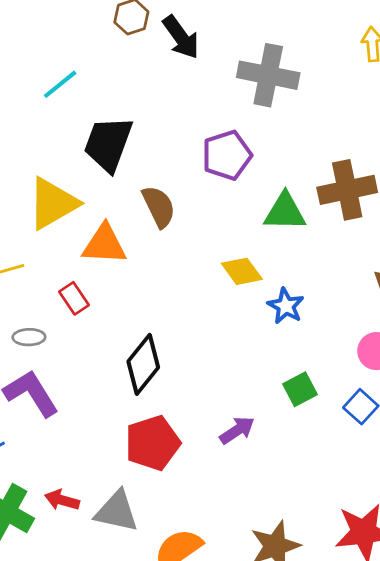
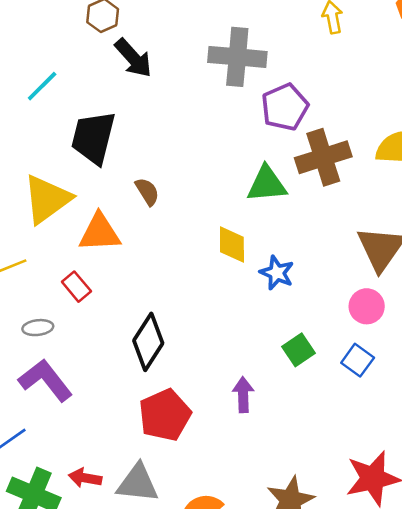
black arrow: (181, 37) -> (133, 58), moved
purple pentagon: (227, 155) -> (285, 107), moved
brown semicircle: (159, 207) -> (147, 192), size x0.7
yellow diamond: (242, 271) -> (232, 244), turned 42
purple arrow: (237, 430) -> (243, 395), turned -52

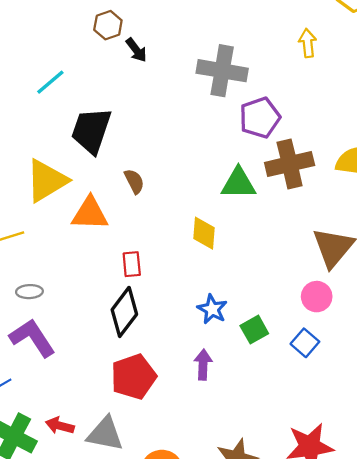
black arrow: (133, 58) -> (136, 50), moved, size x0.7
blue star: (277, 273) -> (212, 309), moved
red rectangle: (76, 287) -> (132, 264), moved, turned 30

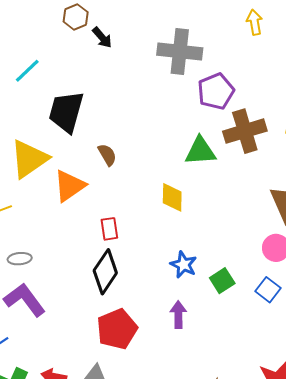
orange triangle: (90, 214) -> (69, 186), turned -33

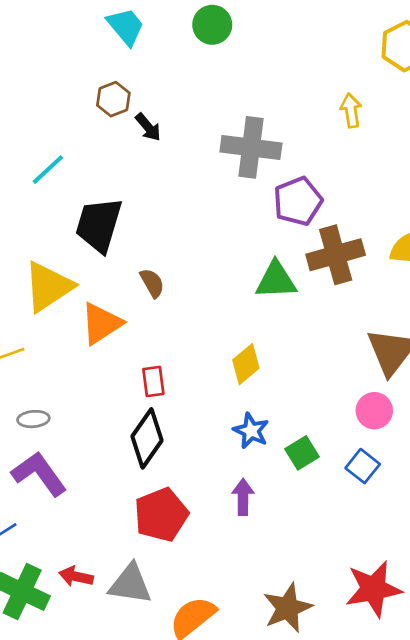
yellow diamond: (172, 197) -> (246, 364), moved, turned 48

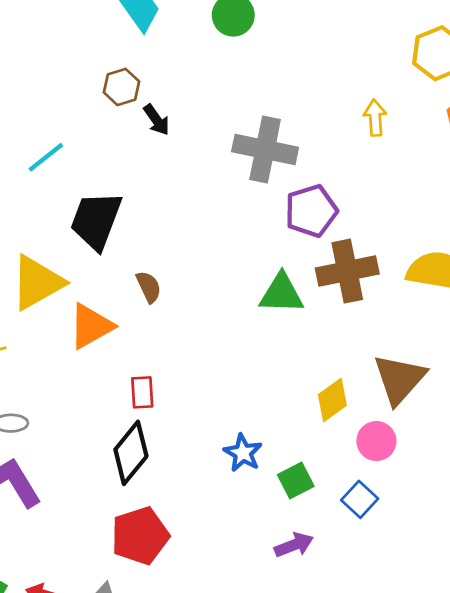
yellow diamond: (246, 364) -> (332, 400), moved
purple arrow: (243, 497) -> (294, 545), moved, turned 64

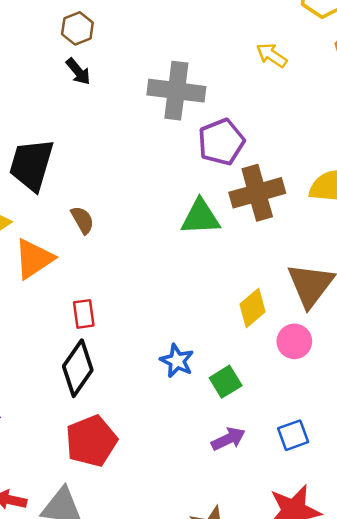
brown hexagon: (122, 87) -> (77, 28), moved
yellow arrow: (375, 118) -> (272, 55), turned -48
blue square: (360, 499) -> (293, 435), moved, turned 32

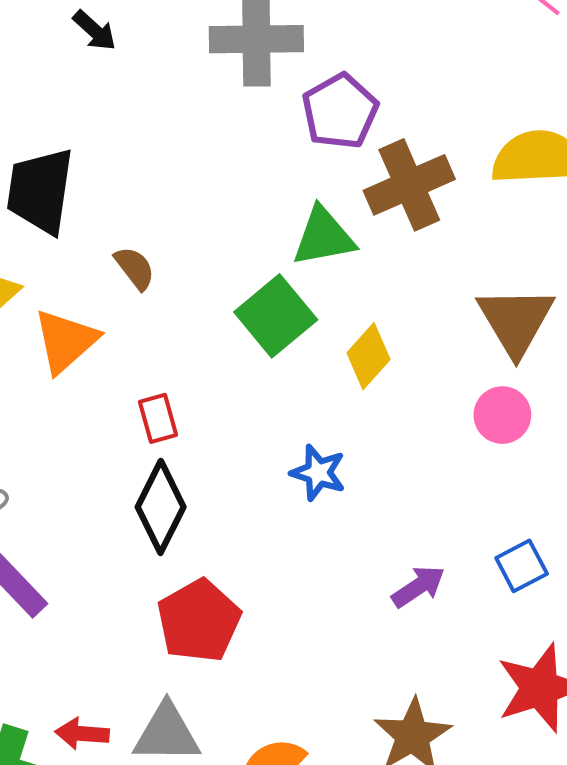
yellow diamond: (253, 308) -> (369, 356), moved
green square: (226, 382) -> (276, 316), moved, size x1.5

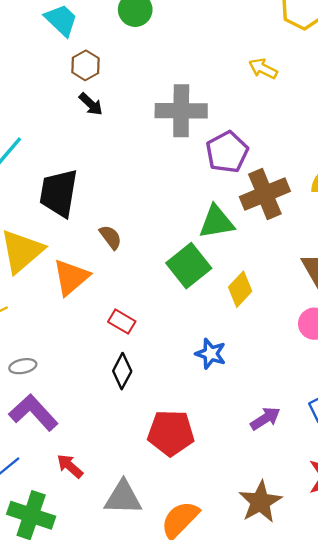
red rectangle: (158, 418) -> (122, 322), turned -45
black diamond: (161, 507) -> (122, 371), size x0.7
red pentagon: (199, 621) -> (171, 433), moved, turned 30
red arrow: (82, 734) -> (70, 466), moved, turned 36

